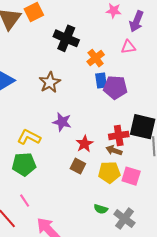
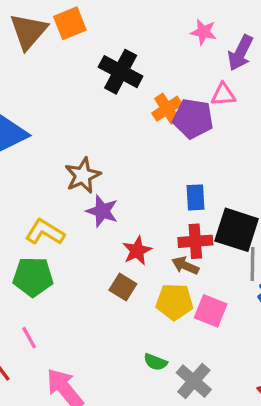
blue rectangle: (101, 80) -> (195, 197), moved
brown star: (50, 82) -> (83, 175), moved
purple pentagon: (115, 87) -> (193, 119), moved

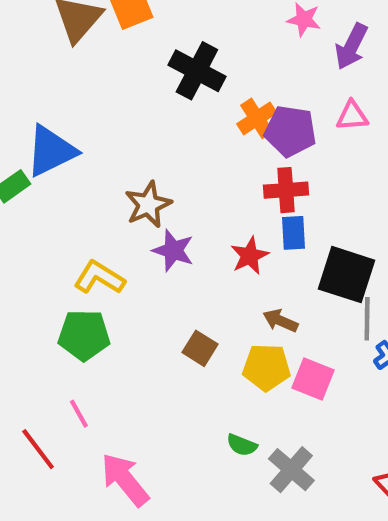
pink triangle: (223, 94) -> (352, 116), moved
red cross: (195, 241) -> (286, 190), moved
red star: (137, 251) -> (250, 256), moved

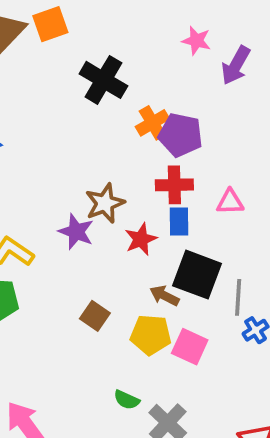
pink triangle: (352, 116) -> (230, 202), moved
brown star: (148, 205) -> (105, 203), moved
black square: (346, 275) -> (197, 275), moved

